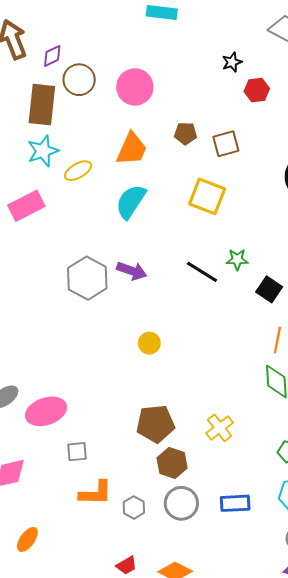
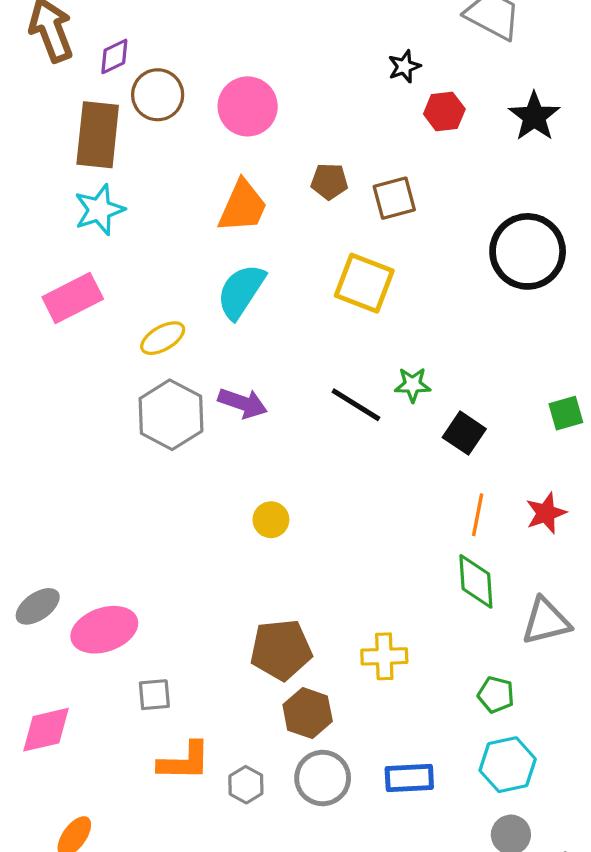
yellow ellipse: (78, 171) -> (163, 338), moved
yellow cross: (220, 428) -> (384, 656), turned 36

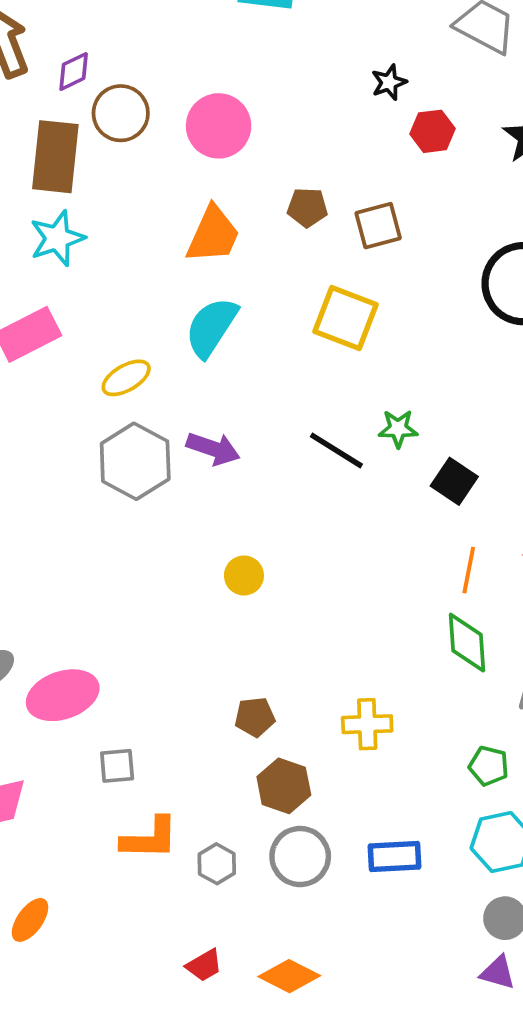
brown pentagon: (281, 650) -> (255, 717), size x0.6

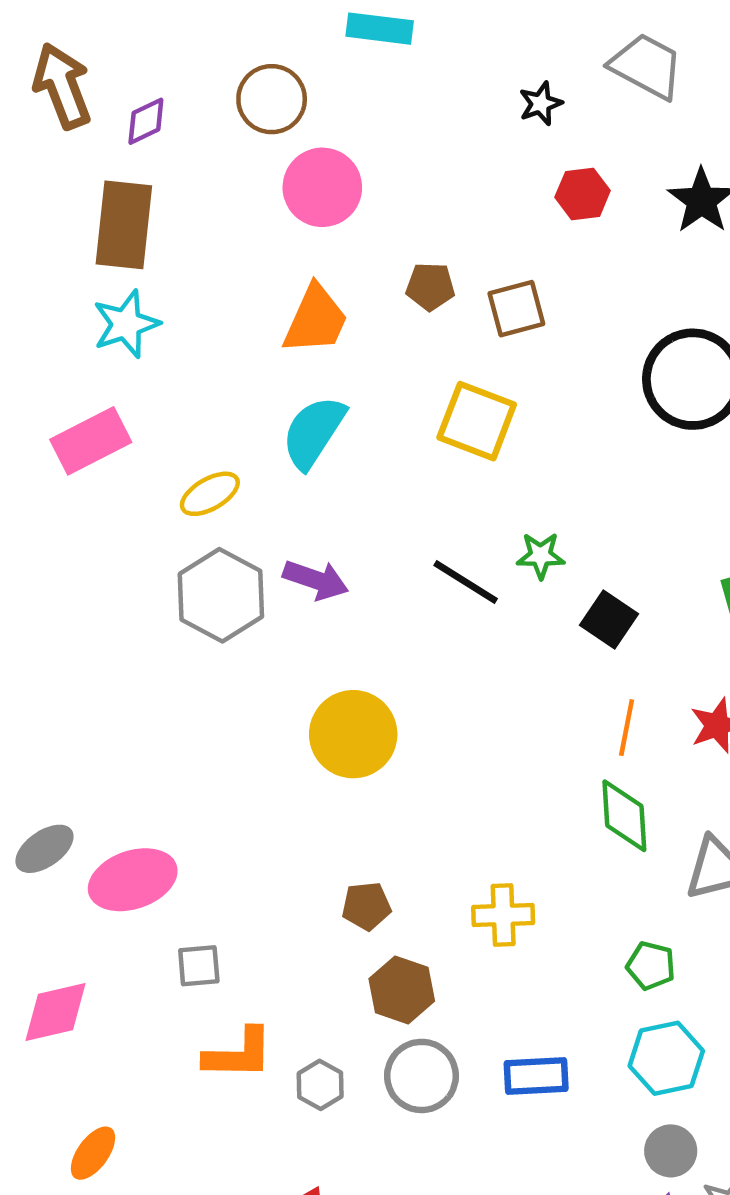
black star: (389, 82) -> (541, 104), moved
brown circle: (121, 113) -> (272, 99), moved
yellow circle: (244, 576) -> (353, 734), size x1.8

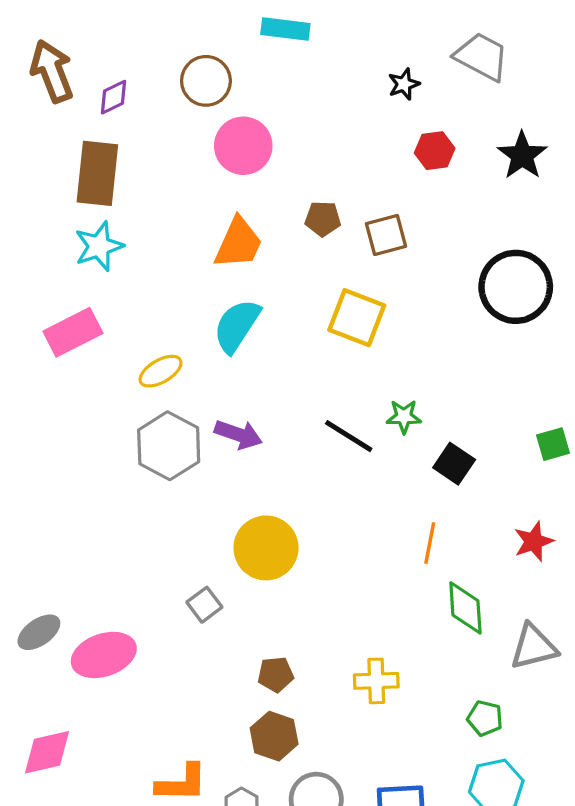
orange line: (627, 728) -> (430, 543), moved
gray square: (199, 966) -> (204, 605), moved, turned -32
brown hexagon: (402, 990) -> (274, 736), moved

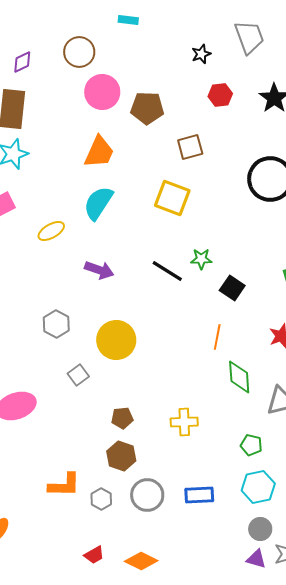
cyan rectangle: (285, 29) -> (128, 20), size x0.7
gray trapezoid: (482, 57) -> (249, 37), turned 42
brown pentagon: (323, 219) -> (147, 108), moved, size x1.5
gray hexagon: (169, 446) -> (56, 324), moved, size x0.7

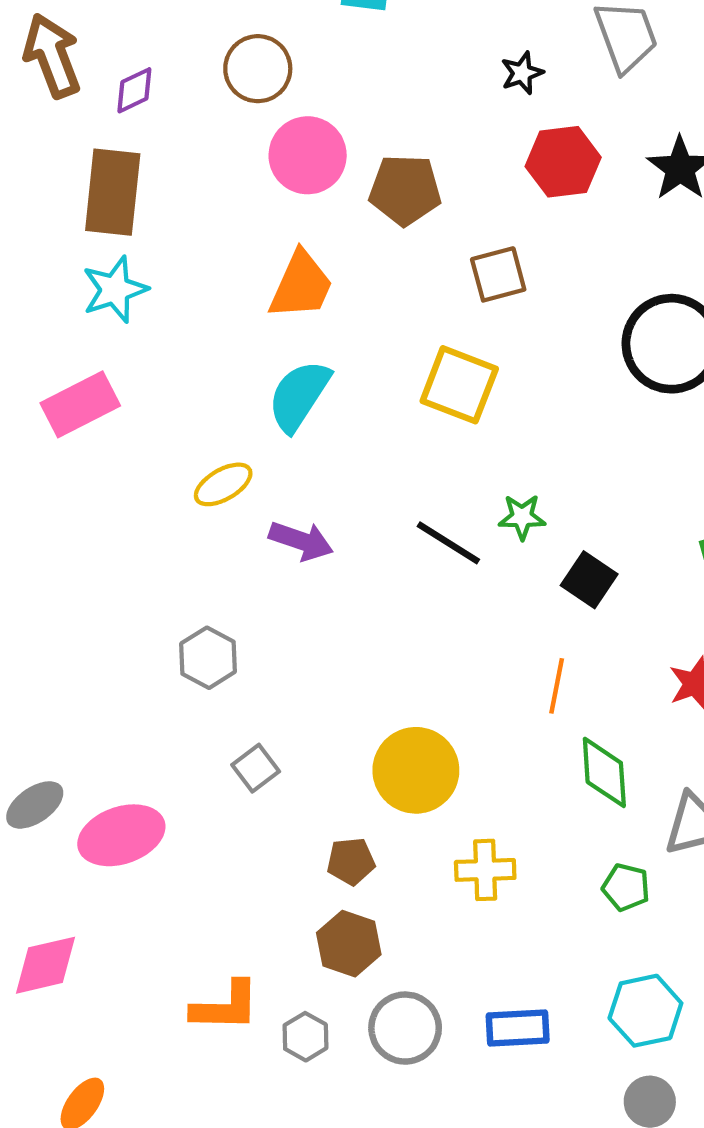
red hexagon: (220, 95) -> (563, 162), size x1.4
yellow ellipse: (51, 231) -> (223, 484), moved
yellow circle: (116, 340) -> (416, 770), moved
green pentagon: (251, 445) -> (626, 887), moved

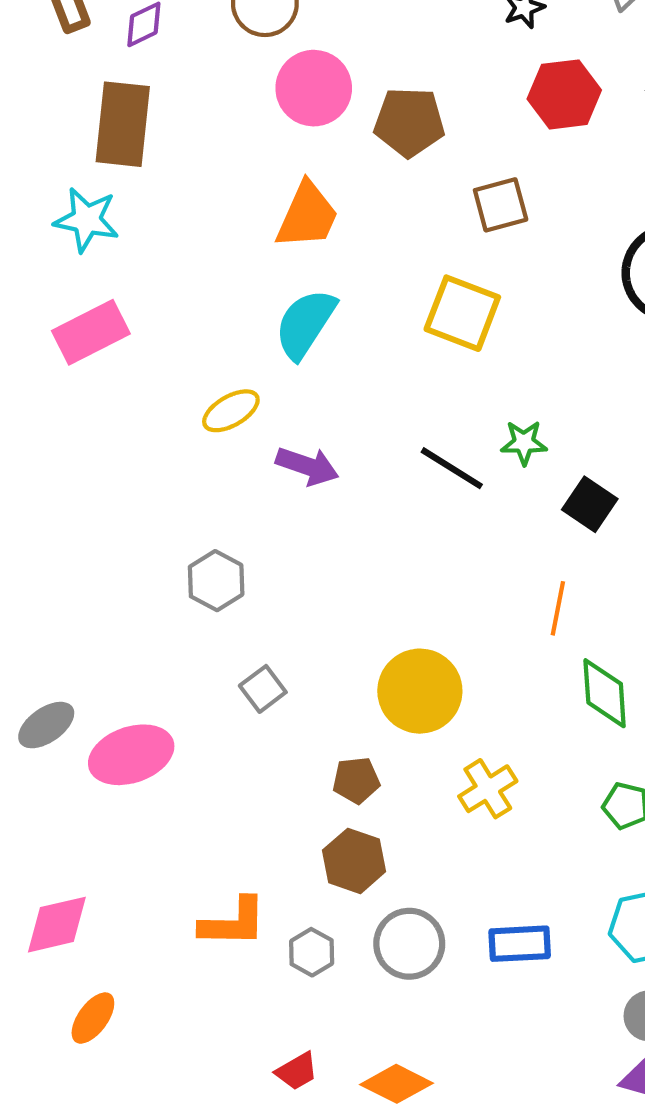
cyan star: (115, 290) -> (87, 220), moved, turned 30
yellow cross: (485, 870) -> (488, 789), turned -30
pink diamond: (46, 965) -> (57, 925), moved

